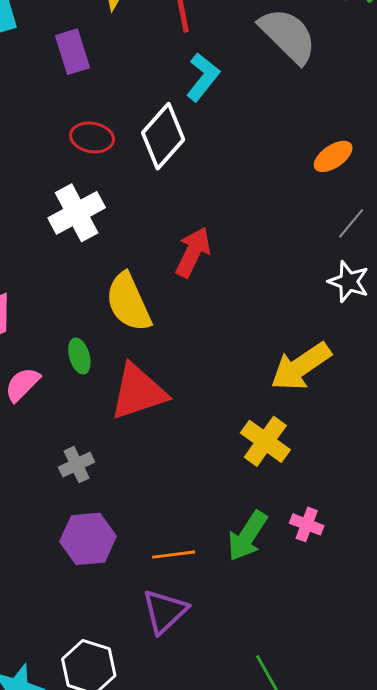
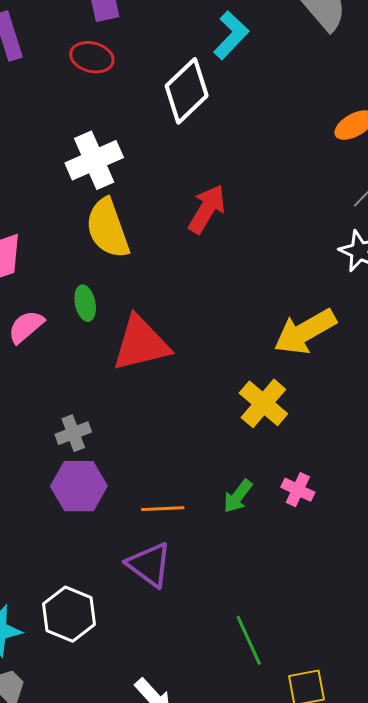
red ellipse: (92, 137) -> (92, 57), moved
yellow semicircle: (128, 302) -> (108, 228), moved
gray cross: (77, 465) -> (73, 433), moved
green arrow: (247, 536) -> (238, 496), size x0.7
purple triangle: (165, 611) -> (149, 565), turned -45

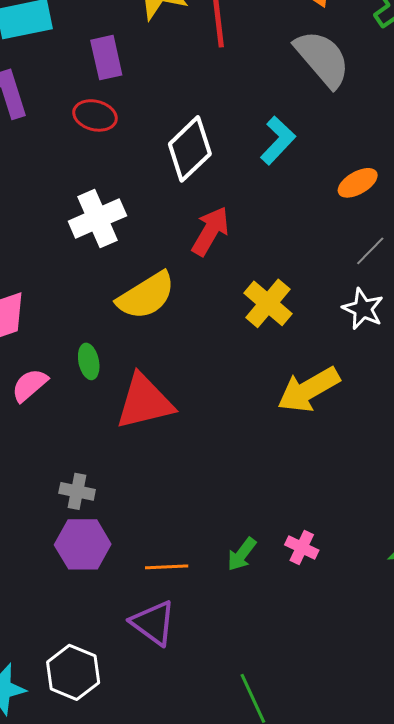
cyan L-shape: (231, 35) -> (278, 140), moved
red arrow: (207, 209) -> (210, 231), moved
yellow semicircle: (108, 228) -> (146, 296), moved, turned -102
yellow cross: (263, 403) -> (268, 303), moved
gray cross: (73, 433) -> (77, 491), turned 32

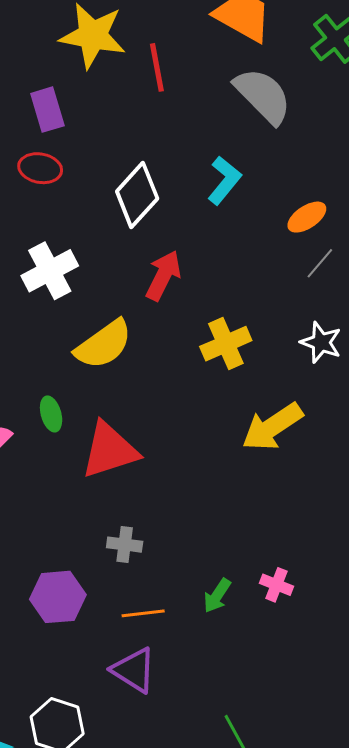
gray line: (370, 251) -> (320, 263), moved
yellow cross: (268, 303) -> (226, 344), turned 30
gray cross: (77, 491) -> (125, 545), moved

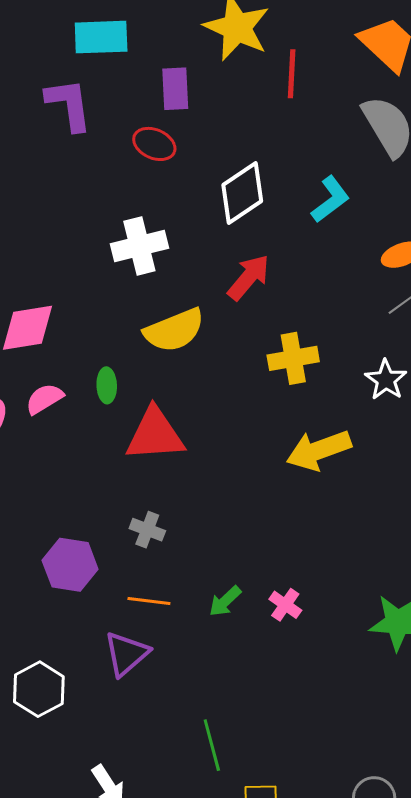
purple triangle: (134, 670) -> (126, 654), turned 33

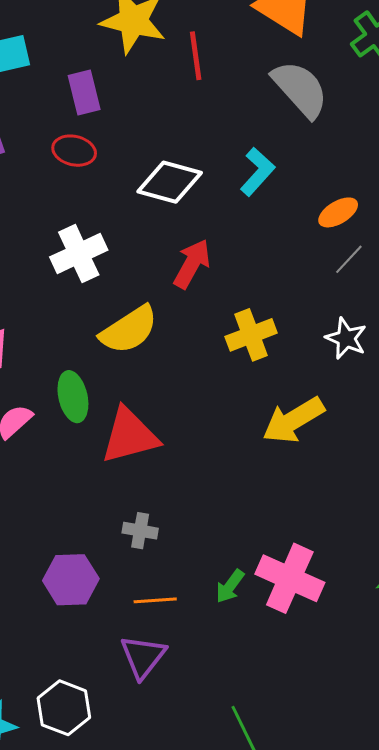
white diamond: (242, 193) -> (170, 182), turned 60
green ellipse: (107, 385) -> (73, 397), size x1.4
pink cross: (285, 605) -> (290, 578), size x2.0

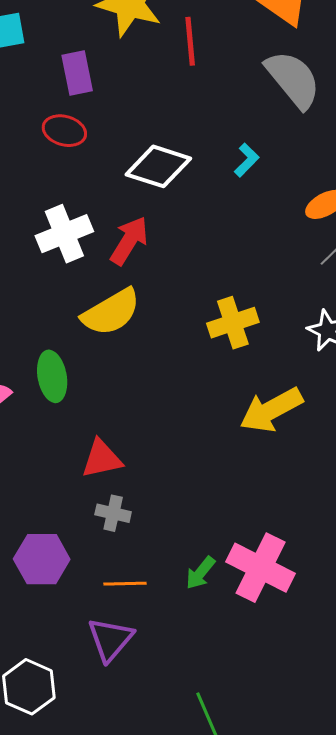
cyan L-shape: (257, 172) -> (247, 160), size x0.7
red arrow: (192, 264) -> (129, 241), moved
red triangle: (130, 436) -> (102, 459), moved, size x0.7

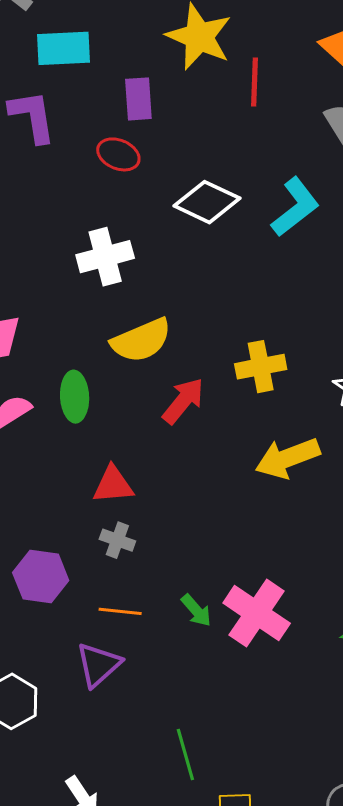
cyan L-shape: (247, 160) -> (295, 207), size x1.8
red arrow: (129, 241) -> (183, 401), moved
green arrow: (200, 573) -> (196, 610), turned -87

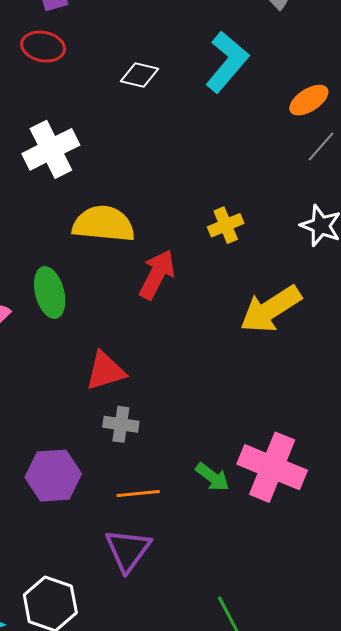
white diamond: (207, 202) -> (139, 75), size x0.6
yellow semicircle: (141, 340) -> (103, 224), turned -140
yellow cross: (261, 367) -> (226, 225), size x0.7

